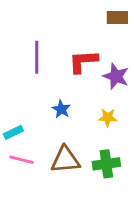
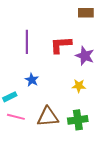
blue star: (61, 109) -> (32, 80), moved

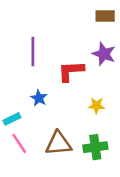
red L-shape: (61, 45) -> (71, 71), moved
purple star: (85, 56) -> (104, 54), moved
pink line: (16, 117) -> (19, 143), turned 42

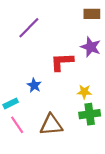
purple line: (33, 51) -> (29, 28), moved, turned 45
green cross: (95, 147) -> (90, 114), moved

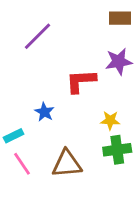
purple star: (91, 47) -> (119, 62), turned -30

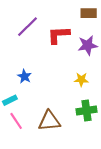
red L-shape: (81, 81) -> (59, 35), moved
blue star: (44, 112) -> (24, 76), moved
yellow star: (110, 120) -> (81, 79), moved

